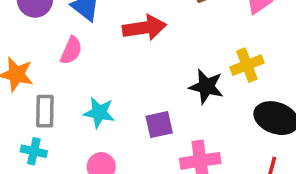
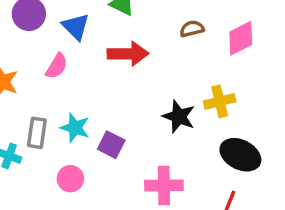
gray rectangle: (45, 111) -> (37, 133), moved
purple square: (159, 125) -> (111, 145), moved, turned 32

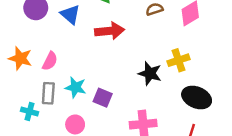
pink semicircle: (57, 66) -> (50, 61), moved

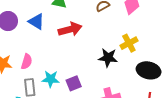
purple square: (103, 98) -> (74, 83), turned -35

